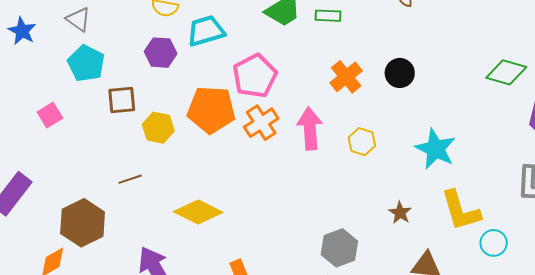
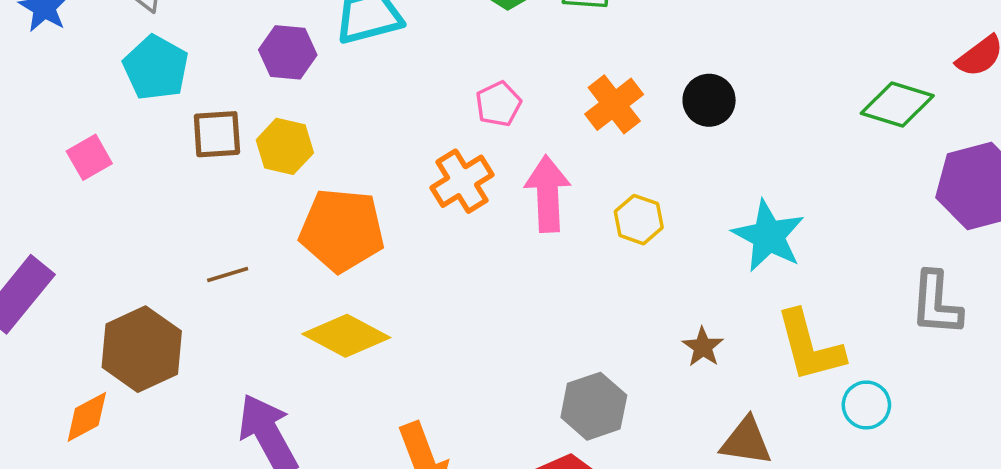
pink pentagon: (255, 76) -> (498, 104), moved, size x0.6
orange pentagon: (211, 110) -> (342, 230), moved
yellow hexagon: (158, 128) -> (285, 146), moved

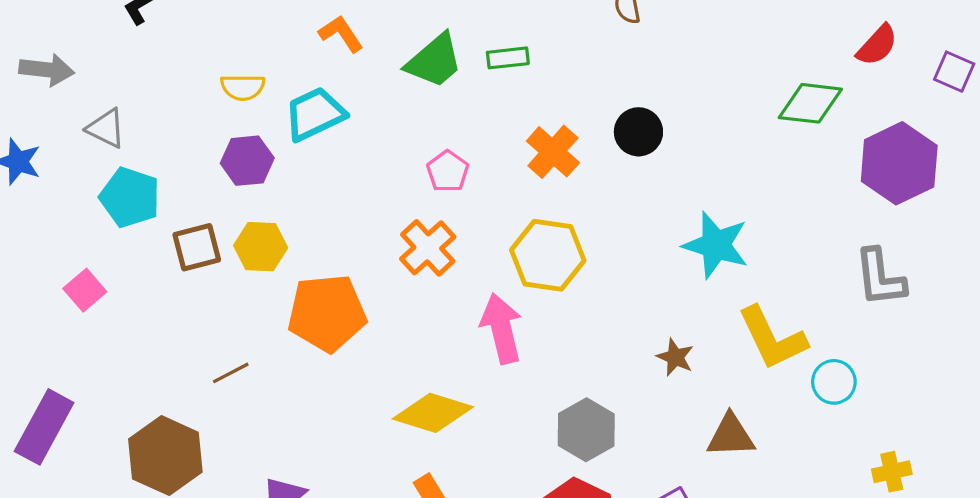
pink arrow: (548, 194) -> (501, 329), moved
yellow hexagon: (639, 220) -> (548, 255), moved, size x1.6
yellow diamond: (346, 336) -> (433, 413), moved

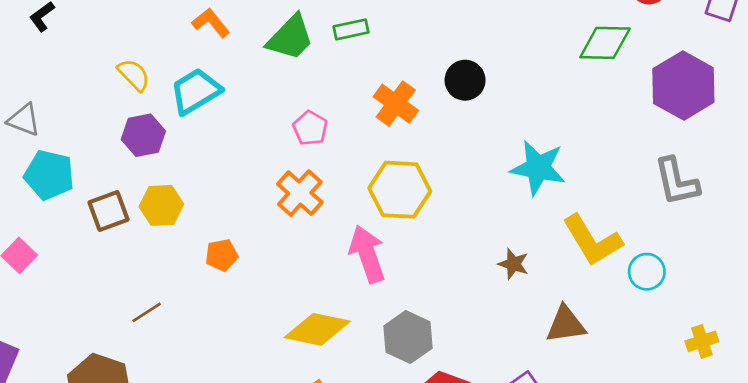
yellow semicircle: (243, 87) -> (134, 75), turned -129
orange pentagon: (327, 313) -> (222, 255), size x0.5
gray hexagon: (586, 430) -> (408, 337), moved

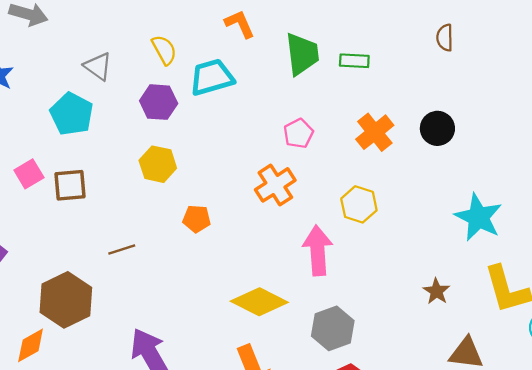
green trapezoid: (290, 38) -> (302, 54), turned -66
gray triangle: (24, 120) -> (98, 66), moved
yellow hexagon: (400, 190) -> (359, 204), size x0.7
brown square: (109, 211) -> (70, 185), moved

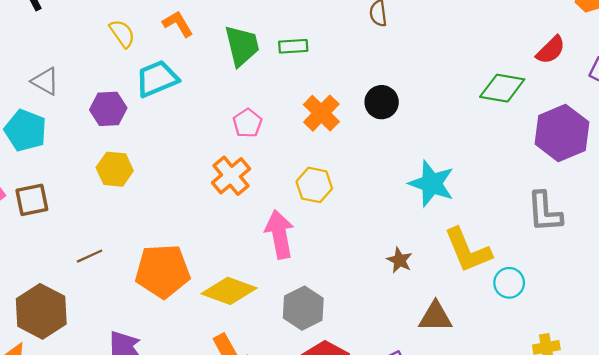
yellow semicircle: (164, 50) -> (122, 34), moved
orange pentagon: (197, 219) -> (163, 271), moved, size x2.0

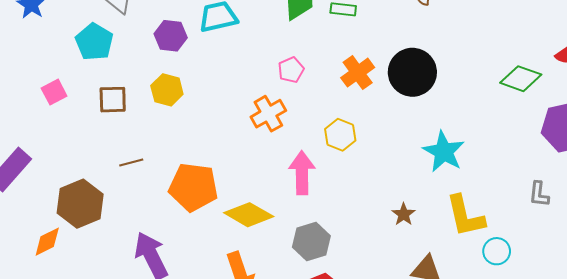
black circle: (382, 102) -> (412, 72), size x1.6
brown square: (32, 200) -> (113, 100), moved
gray L-shape: (545, 212) -> (539, 194), size x0.7

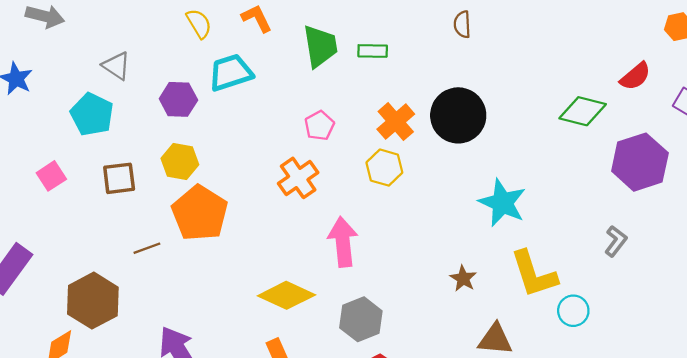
yellow hexagon: (340, 135) -> (384, 168), moved
orange pentagon: (193, 187) -> (200, 213), moved, turned 30
gray L-shape: (539, 194) -> (616, 241), turned -144

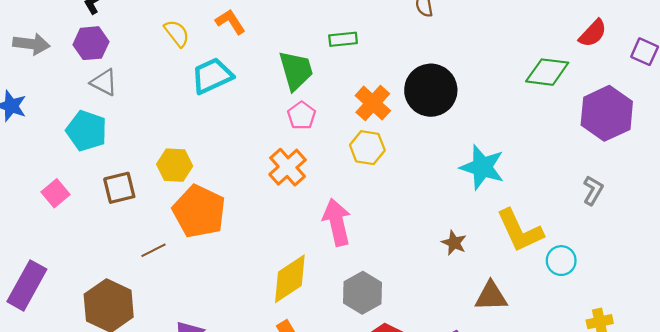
green trapezoid: (320, 46) -> (296, 70), moved
purple hexagon: (178, 99) -> (91, 43), moved
yellow diamond: (286, 295) -> (290, 279), turned -51

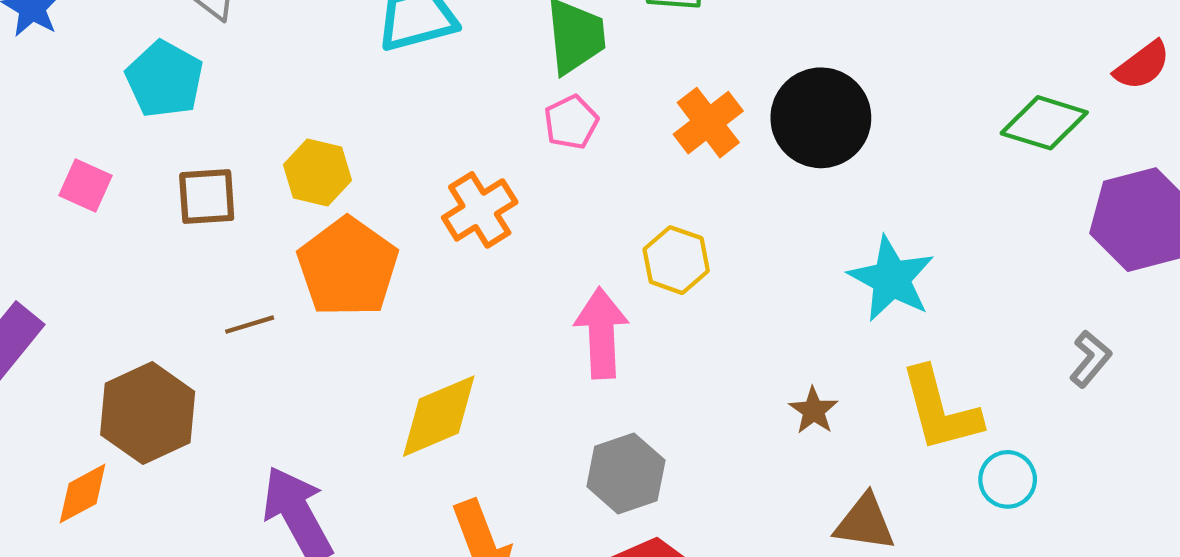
yellow hexagon: (367, 148) -> (676, 260), moved
orange cross: (288, 167) -> (480, 210), moved
pink square: (55, 193) -> (86, 185), turned -36
yellow diamond: (290, 279) -> (439, 416), moved

